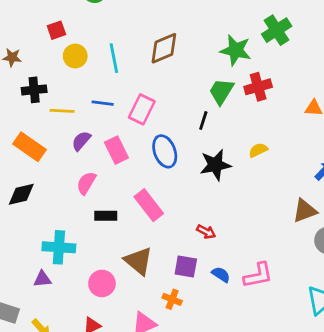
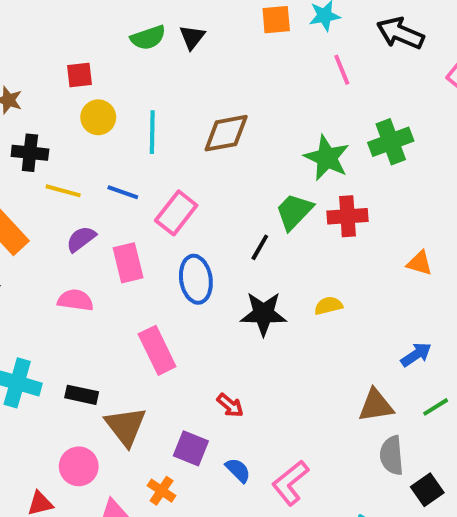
pink semicircle: (86, 183) -> (75, 300), turned 55
black rectangle: (106, 216) -> (82, 395), moved
pink L-shape: (258, 275) -> (290, 483), turned 140
pink circle: (102, 283) -> (79, 466), moved

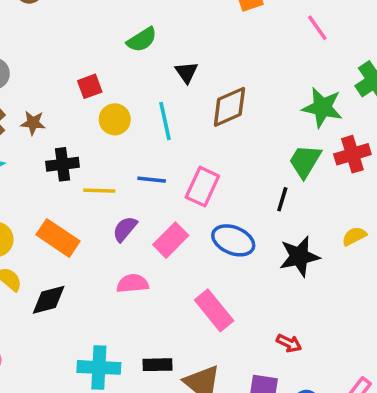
black triangle: (192, 37) -> (186, 72), moved
pink rectangle: (128, 263) -> (171, 240), turned 72
blue ellipse: (196, 279) -> (233, 240), turned -45

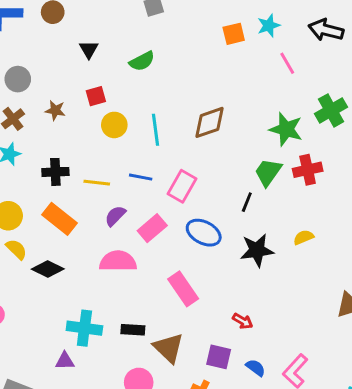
black triangle: (186, 72) -> (89, 49), moved
brown star: (33, 123) -> (55, 110), moved
black cross: (62, 164) -> (55, 172), moved
pink semicircle: (133, 283) -> (118, 261), size x1.4
black diamond: (49, 300) -> (48, 269), turned 36

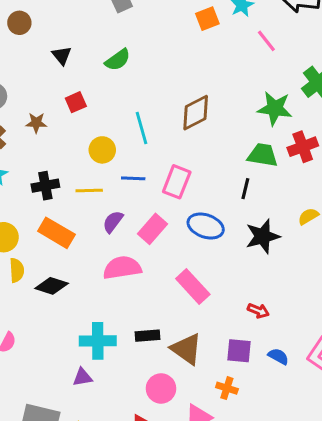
yellow circle: (114, 125) -> (102, 150), moved
green trapezoid: (268, 172) -> (263, 155), turned 72
yellow semicircle: (16, 249) -> (17, 270), turned 50

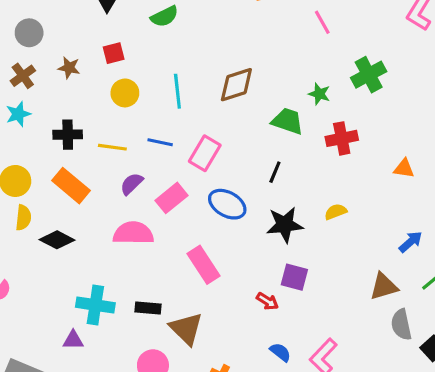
green star: (275, 108) -> (319, 94), size x0.6
yellow circle: (102, 150) -> (125, 93), moved
green trapezoid: (263, 155) -> (288, 121), moved
purple square: (239, 351) -> (294, 277), moved

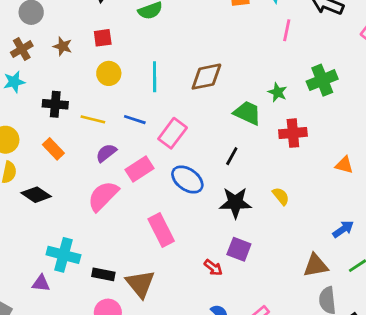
pink line: (322, 22) -> (287, 30), turned 35
orange rectangle: (71, 186) -> (53, 149), size x0.7
yellow semicircle: (336, 212) -> (281, 196), turned 66
pink semicircle: (133, 233) -> (103, 196), turned -52
black rectangle: (148, 308) -> (103, 274), moved

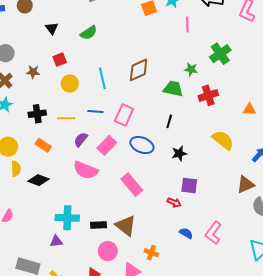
pink semicircle: (103, 196) -> (86, 170), turned -100
yellow semicircle: (281, 196) -> (223, 140), moved, size x1.6
black star: (235, 203) -> (179, 153), size x0.7

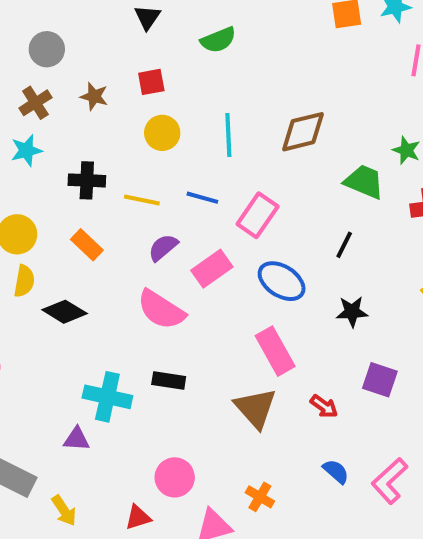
pink rectangle: (132, 185) -> (275, 351), moved
purple square: (189, 185) -> (380, 380), moved
black rectangle: (98, 225) -> (169, 381), moved
brown triangle: (126, 226) -> (255, 408), moved

